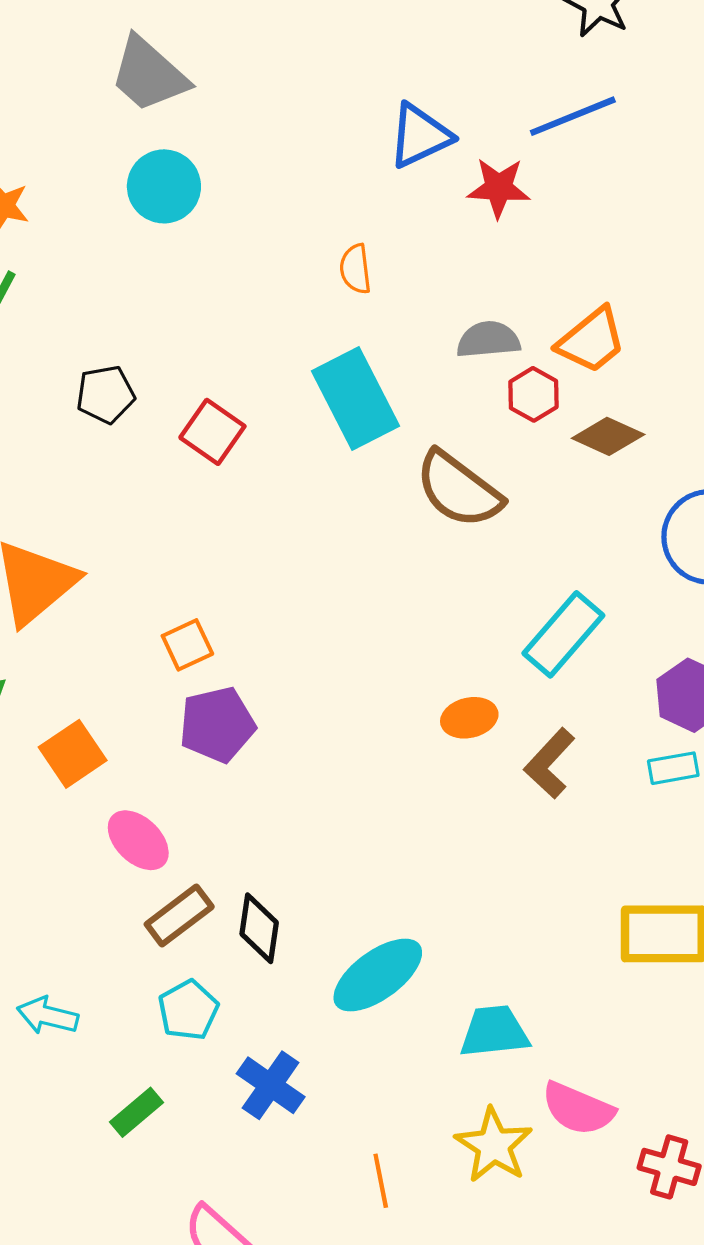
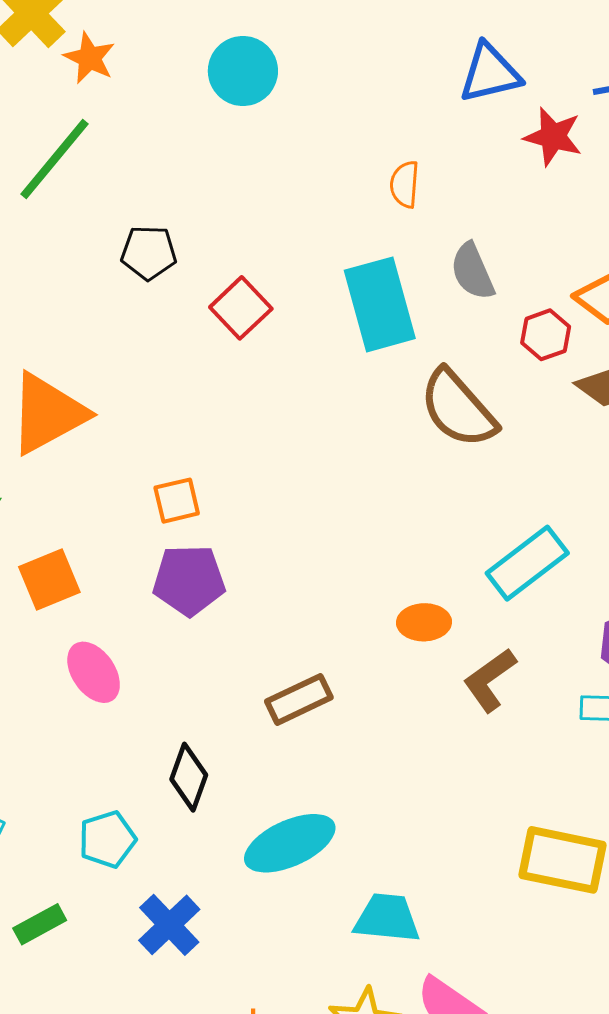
gray semicircle: (488, 340) -> (472, 271), moved, turned -120
brown rectangle: (179, 916) -> (299, 699), moved

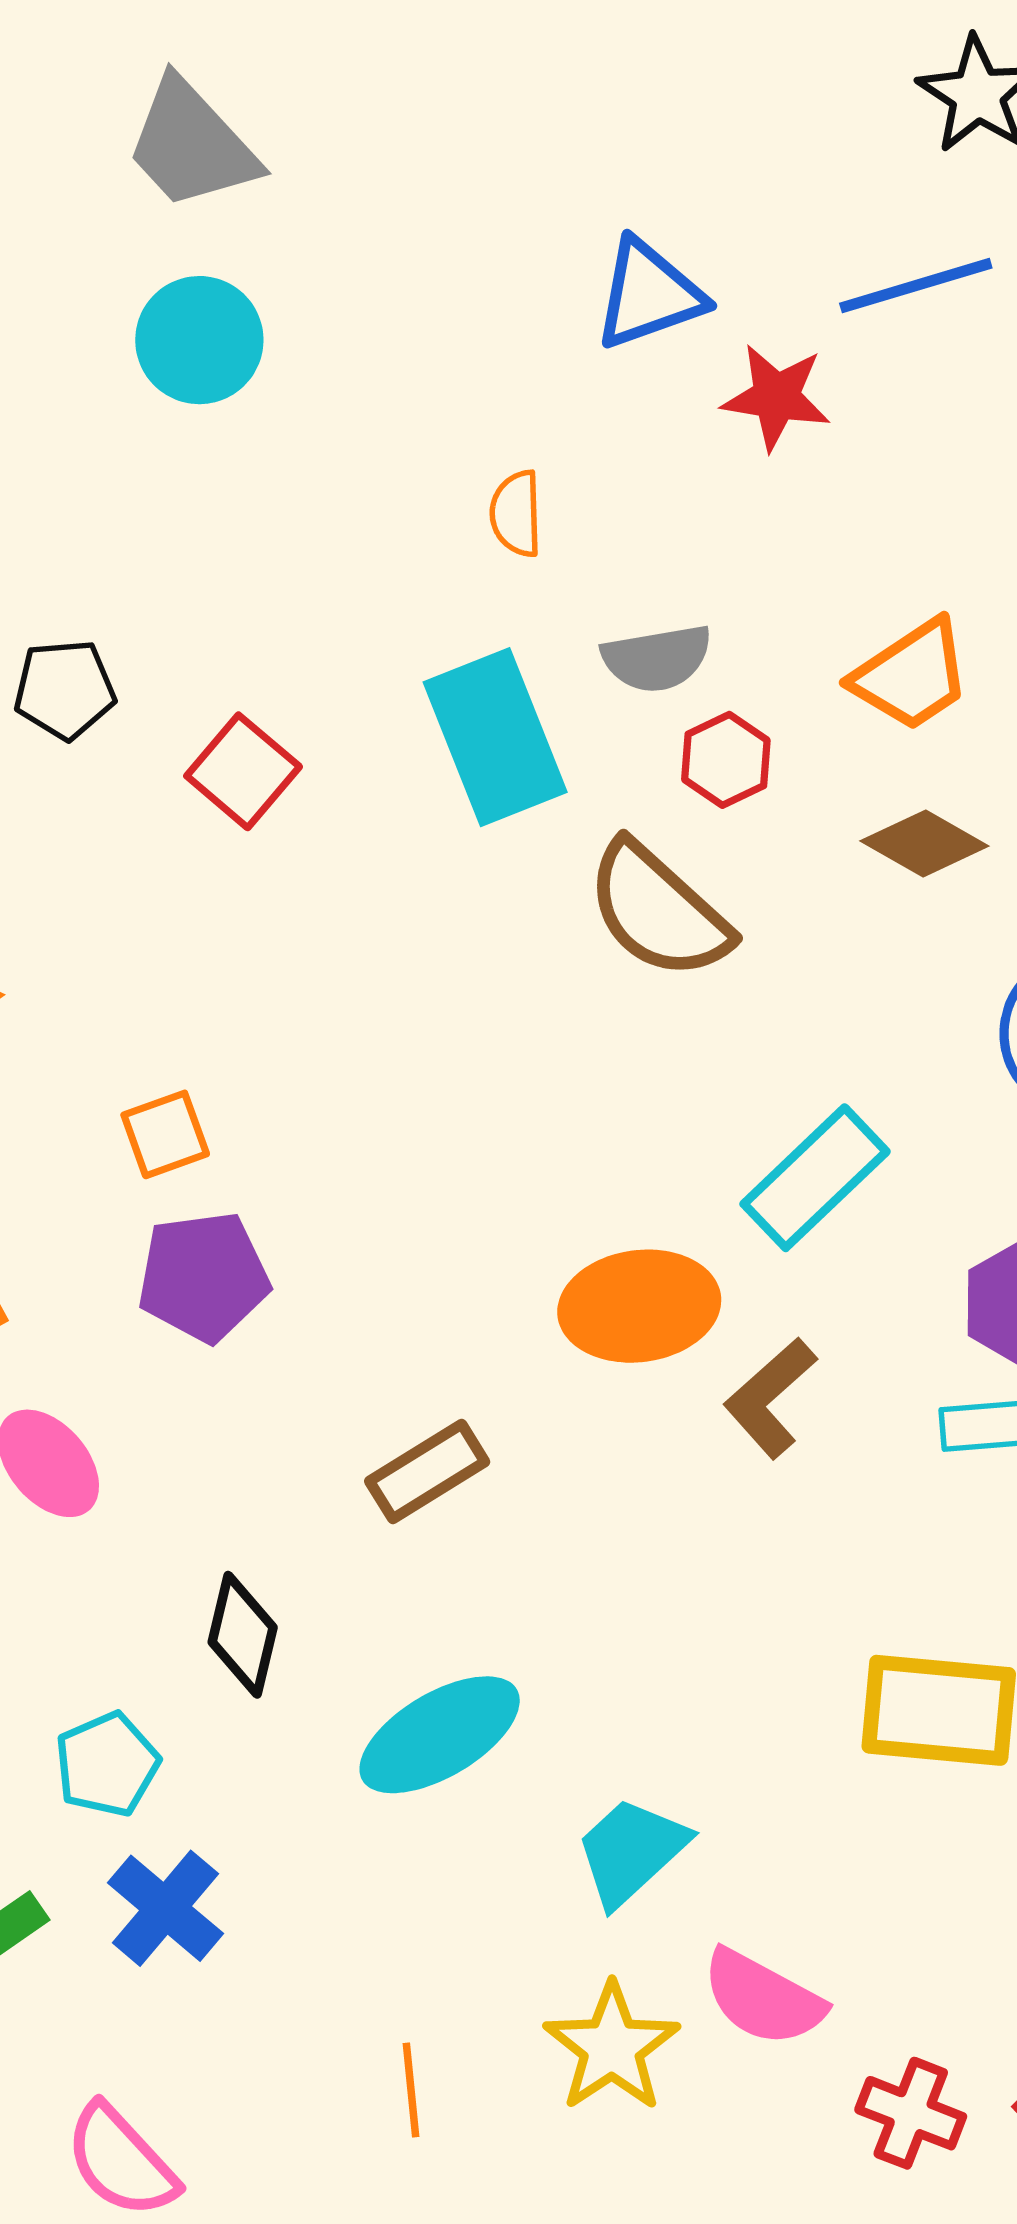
gray semicircle: (472, 271) -> (657, 658), turned -70
red hexagon: (546, 335) -> (726, 760), moved
orange ellipse: (424, 622) -> (639, 1306), size x1.6
cyan trapezoid: (387, 918) -> (631, 1851), turned -42
blue cross: (169, 925) -> (165, 1908), moved

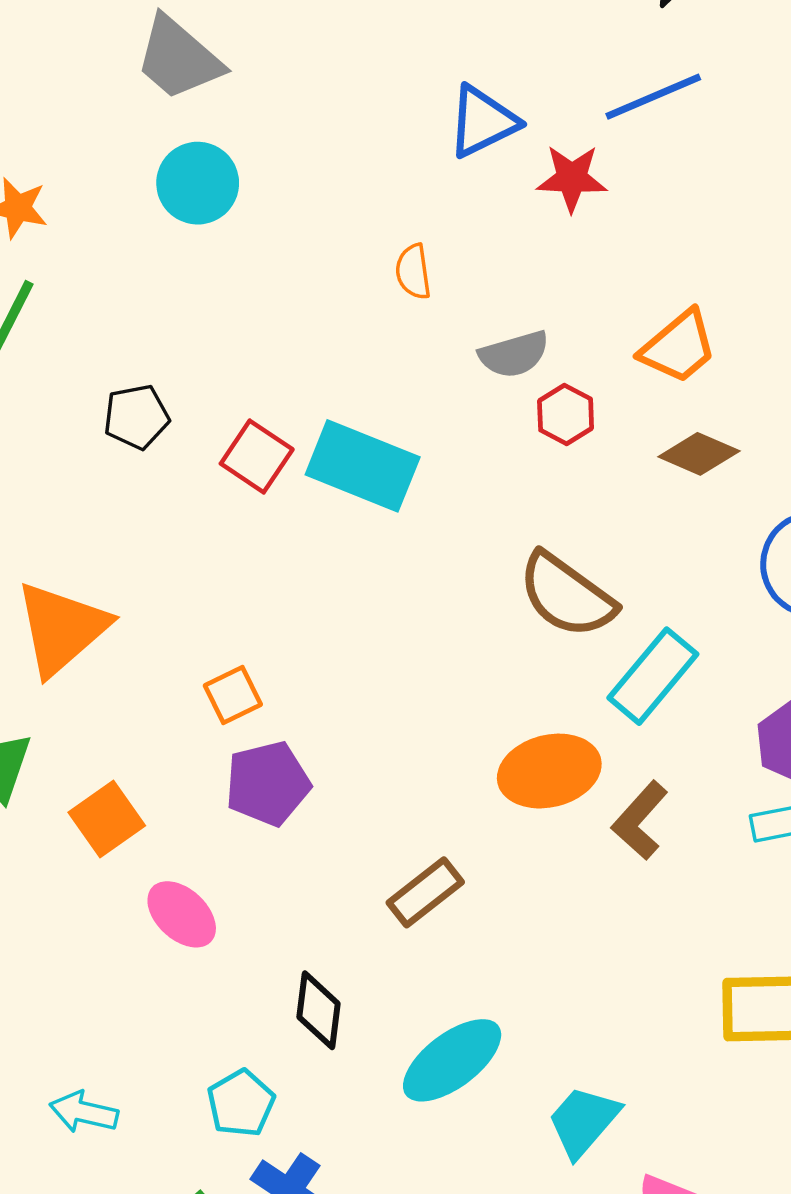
cyan rectangle: (495, 737) -> (363, 466), moved, turned -40
brown semicircle: (658, 911) -> (567, 595), moved

